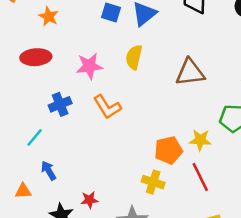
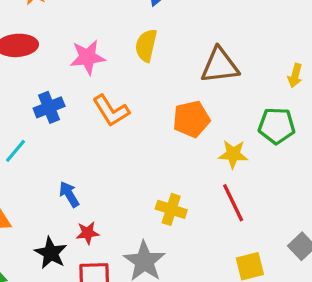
orange pentagon: (168, 150) -> (191, 119), moved
blue arrow: (49, 171) -> (69, 194), moved

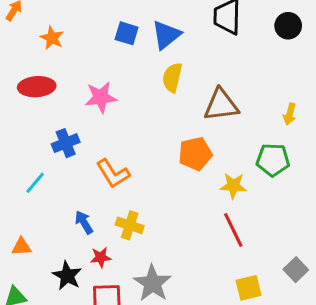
yellow semicircle: (146, 45) -> (172, 78), moved
orange L-shape: (111, 111) -> (113, 174), moved
yellow cross: (171, 209) -> (130, 225), moved

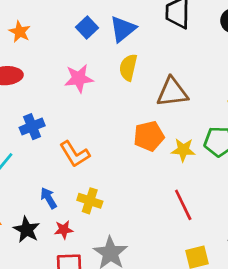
blue square: (127, 33) -> (87, 28), turned 30
pink star: (101, 97) -> (79, 78), moved
yellow star: (233, 186) -> (183, 150), moved
black star: (67, 276) -> (27, 230), moved

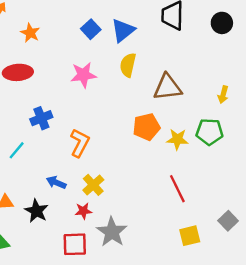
orange L-shape: (75, 154) -> (80, 143), turned -120
blue arrow: (49, 198) -> (56, 182), turned -36
yellow cross: (90, 201) -> (93, 185), turned 30
red star: (64, 230) -> (83, 211), moved

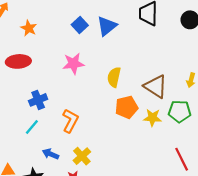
yellow semicircle: (128, 65) -> (114, 77), moved
brown triangle: (167, 87) -> (156, 86), moved, turned 40
cyan line: (17, 150) -> (32, 127), moved
red line: (177, 189) -> (182, 159), moved

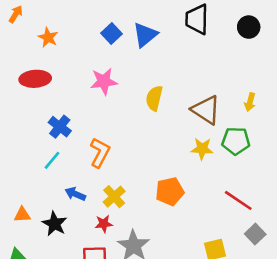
blue cross: (38, 100) -> (60, 127), turned -30
orange pentagon: (126, 107) -> (170, 191), moved
red line: (182, 159) -> (238, 200), turned -30

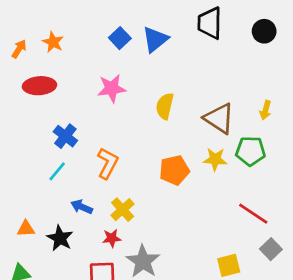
orange arrow: (16, 14) -> (19, 49), moved
orange pentagon: (170, 191) -> (174, 170), moved

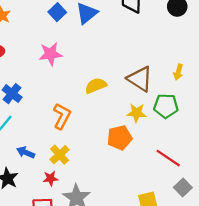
yellow semicircle: (165, 106) -> (96, 86), moved, turned 55
orange L-shape: (108, 163) -> (62, 116), moved
orange pentagon: (174, 170) -> (120, 138), moved

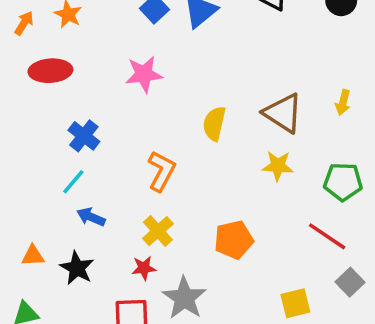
yellow semicircle: (96, 86) -> (214, 124), turned -55
green pentagon: (166, 106) -> (343, 182), moved
orange pentagon: (120, 138) -> (234, 240), moved
blue arrow: (26, 152) -> (91, 217), moved

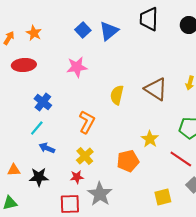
yellow star: (278, 166) -> (150, 139), moved, turned 30
black star: (77, 268) -> (39, 177), turned -30

